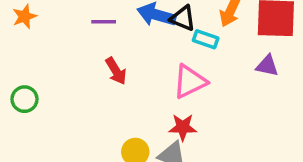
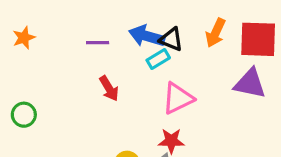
cyan rectangle: (206, 39) -> (158, 59), moved, turned -50
purple triangle: (267, 66) -> (250, 84), size x1.5

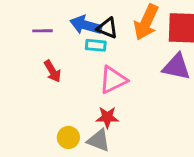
orange arrow: (216, 33) -> (146, 22), size x1.4
cyan rectangle: (158, 59) -> (96, 45), turned 36

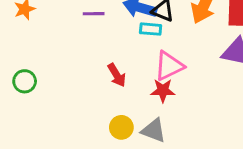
red arrow: (53, 71) -> (117, 75), moved
red star: (107, 117) -> (163, 91), moved

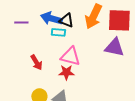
pink triangle: (169, 66) -> (70, 56), turned 40

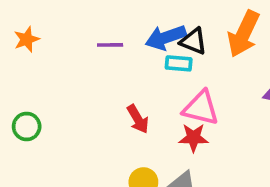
blue arrow: (51, 18) -> (166, 37), turned -35

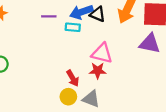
cyan rectangle: (179, 63) -> (73, 27), moved
red arrow: (138, 119) -> (73, 78), moved

